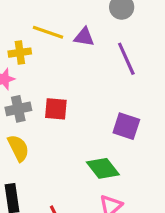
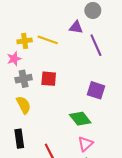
yellow line: (48, 32) -> (48, 40), moved
purple triangle: (84, 37) -> (76, 27), moved

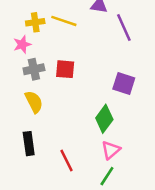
green diamond: (80, 119) -> (104, 119), turned 75

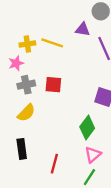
yellow semicircle: (34, 102) -> (26, 113), turned 72
red line: (66, 160) -> (54, 164), turned 42

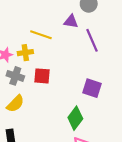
yellow cross: (27, 44) -> (25, 53), moved
gray cross: (26, 85) -> (15, 76), turned 30

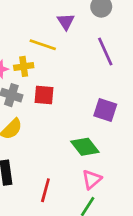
purple triangle: (71, 21) -> (66, 22), moved, turned 48
green diamond: (75, 118) -> (85, 147), turned -75

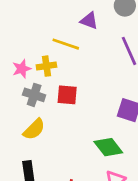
purple triangle: (66, 22) -> (89, 21), turned -36

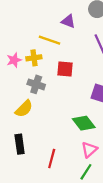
gray cross: (34, 95) -> (36, 84), moved
red square: (67, 95) -> (65, 69), moved

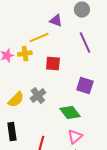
yellow line: (49, 40) -> (39, 38), turned -42
gray cross: (36, 84) -> (38, 96), moved, turned 35

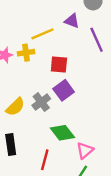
purple triangle: (56, 21) -> (72, 21), moved
purple square: (85, 86) -> (64, 90), moved, turned 36
green diamond: (70, 113) -> (62, 133), moved

